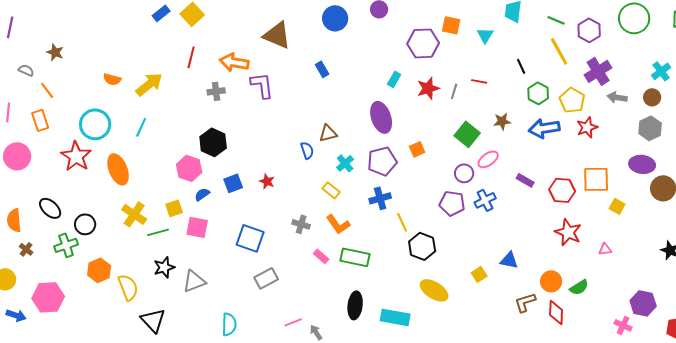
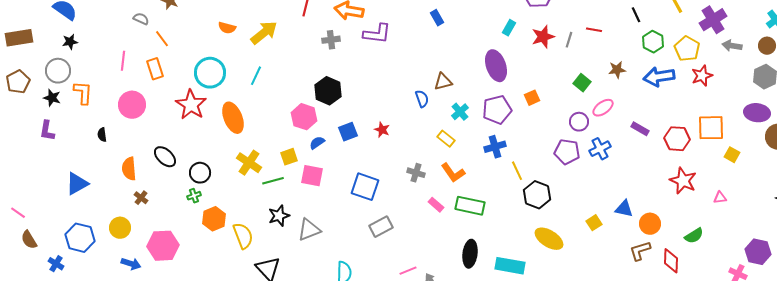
purple L-shape: (262, 85) -> (377, 34), turned 104
green square: (467, 134) -> (582, 83), size x0.7
green cross: (66, 245) -> (194, 196), moved, size x0.6
orange circle: (551, 281) -> (650, 224), moved

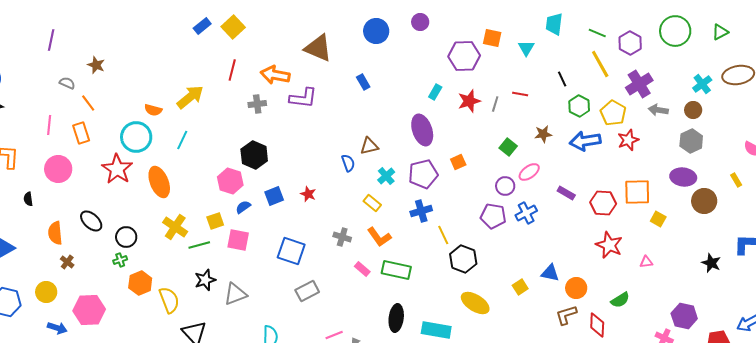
orange semicircle: (227, 28) -> (153, 110), moved

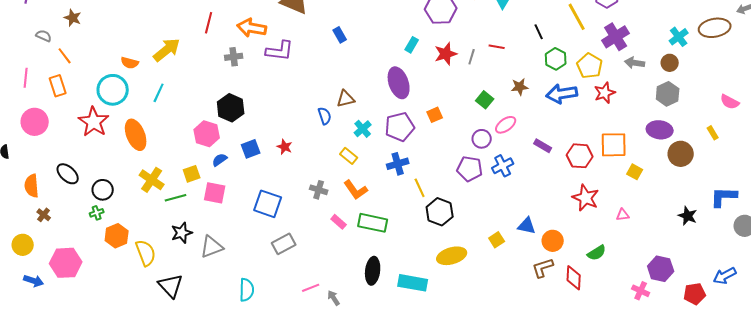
yellow ellipse: (475, 303) -> (452, 256), turned -48

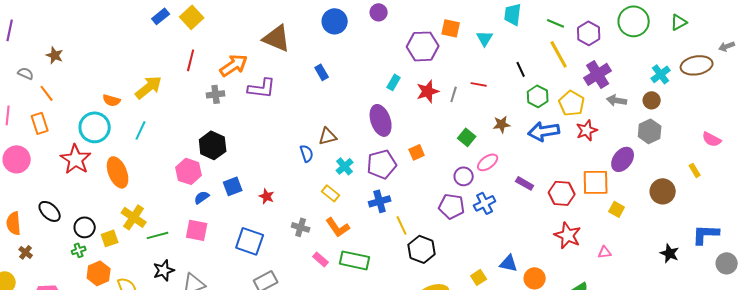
orange arrow: (252, 28) -> (234, 65), turned 136
purple ellipse: (660, 130) -> (623, 159), moved, turned -60
red star: (285, 147) -> (267, 196), moved
yellow square: (192, 174) -> (110, 238), moved

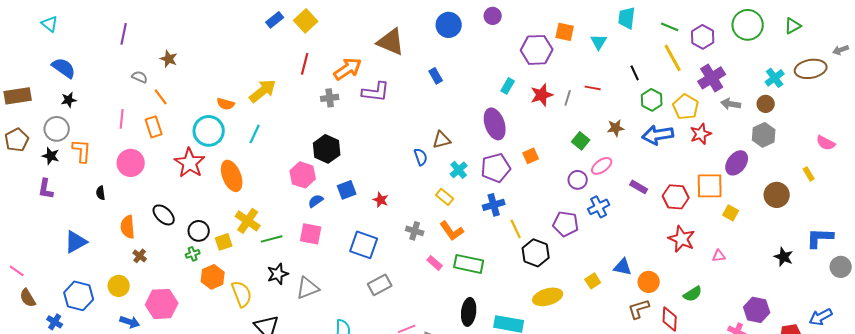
purple pentagon: (452, 206) -> (566, 224), moved

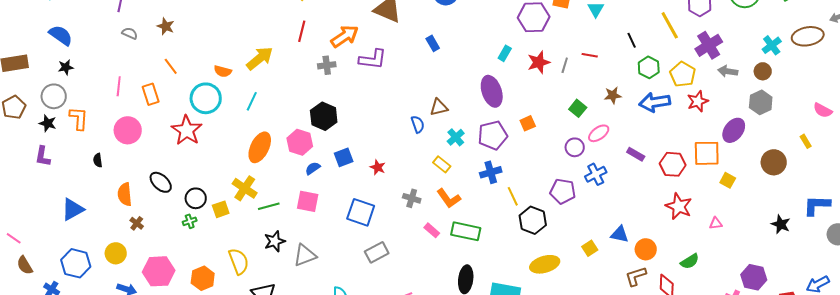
gray semicircle: (140, 77) -> (130, 33), moved
orange line: (161, 97) -> (171, 66), moved
orange ellipse: (232, 176) -> (260, 147), moved, turned 48
orange hexagon: (213, 277) -> (203, 278), moved

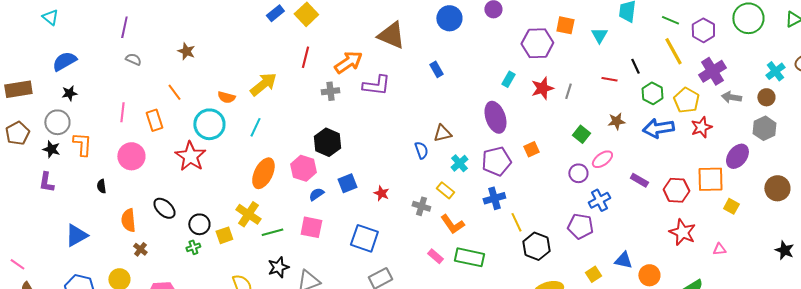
brown star: (166, 26) -> (186, 51), moved
blue semicircle: (61, 35) -> (64, 61), turned -65
red line: (590, 55) -> (609, 79), moved
purple pentagon: (563, 191) -> (580, 226), moved
gray cross: (412, 198) -> (421, 206), moved

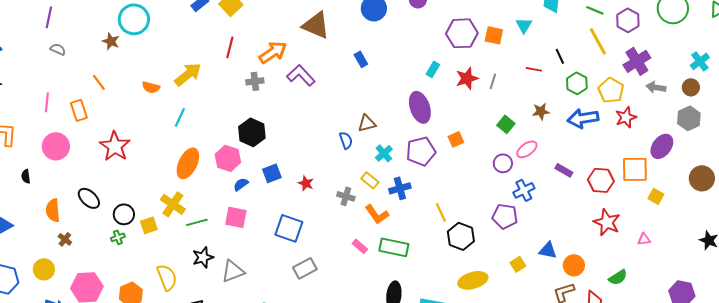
orange square: (565, 25) -> (494, 35), moved
purple L-shape: (376, 85) -> (301, 75), turned -140
cyan circle: (209, 124) -> (134, 19), moved
blue cross: (494, 198) -> (400, 188), moved

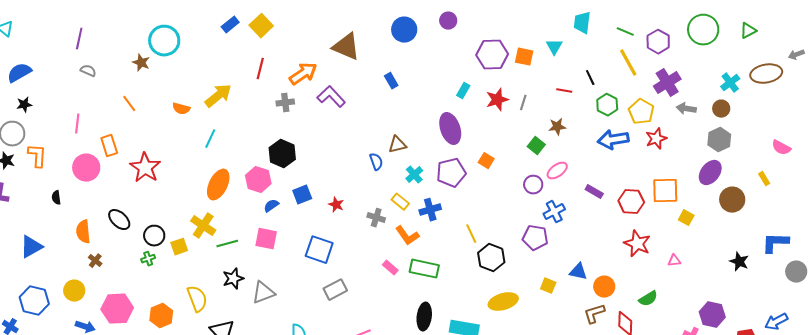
orange rectangle: (79, 110) -> (109, 146), moved
brown star: (541, 111) -> (557, 127), moved
orange square: (456, 139) -> (486, 161), turned -35
purple ellipse: (662, 146) -> (710, 173), moved
yellow square: (518, 264) -> (548, 286), turned -35

